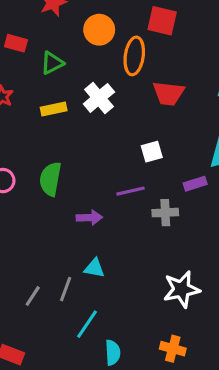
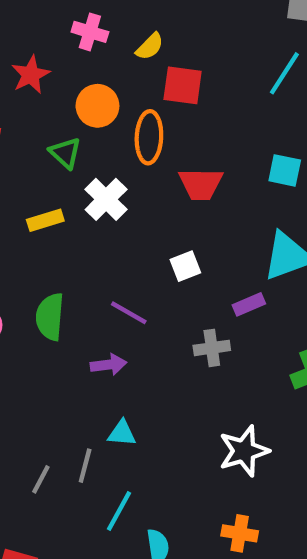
green triangle: (52, 63) -> (65, 153), moved, turned -45
purple line: (131, 191) -> (129, 313), moved, turned 48

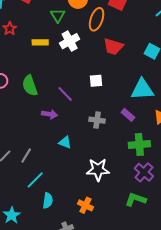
purple rectangle: (249, 304) -> (128, 115), moved, turned 48
green semicircle: (50, 317) -> (30, 86), turned -40
cyan triangle: (122, 433) -> (65, 142), moved

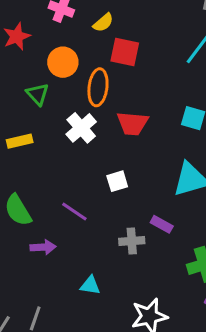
white cross: (70, 41) -> (81, 128), moved
purple arrow: (49, 114) -> (43, 247), moved
purple rectangle: (128, 115) -> (162, 224), moved

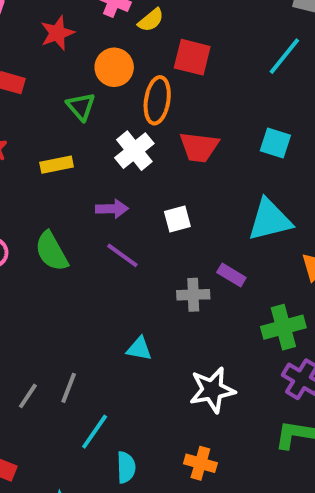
yellow semicircle: (103, 23) -> (151, 20), moved
purple arrow: (43, 247) -> (112, 209), moved

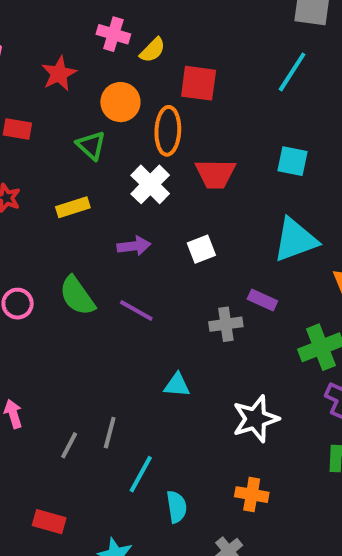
purple line: (122, 255) -> (136, 310), moved

